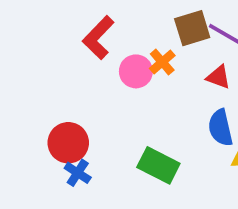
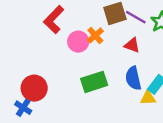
green rectangle: (158, 165) -> (94, 82), moved, turned -45
blue cross: (78, 173) -> (23, 108), moved

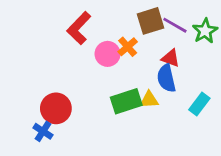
blue semicircle: (133, 78) -> (166, 78), moved
yellow triangle: (148, 98) -> (149, 100), moved

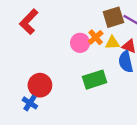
red L-shape: (79, 28) -> (29, 22), moved
yellow triangle: (149, 100) -> (112, 43), moved

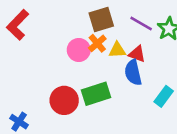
brown square: (113, 17) -> (101, 19), moved
red circle: (40, 85) -> (64, 100), moved

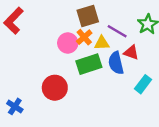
purple line: (141, 23) -> (117, 31), moved
red triangle: (137, 54) -> (131, 52), moved
green rectangle: (96, 94) -> (89, 64), moved

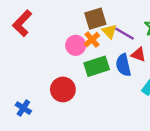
yellow triangle: (102, 43) -> (109, 31), moved, turned 49

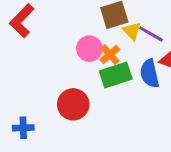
orange cross: (92, 40) -> (110, 54), moved
blue cross: (23, 108) -> (23, 128), turned -35

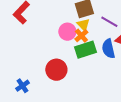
yellow triangle: (132, 31) -> (83, 25), moved
blue cross: (23, 128) -> (22, 86), turned -32

